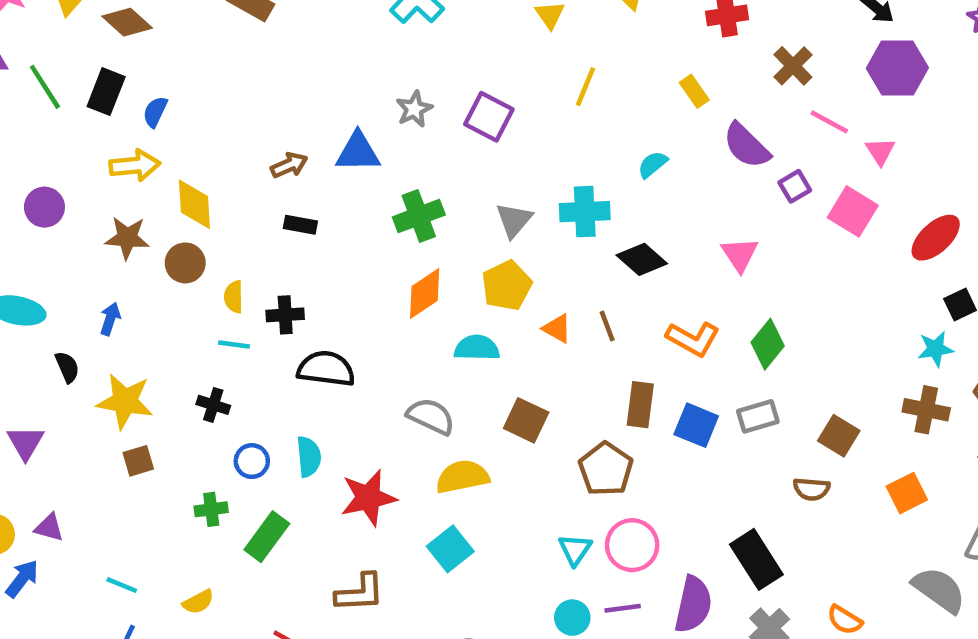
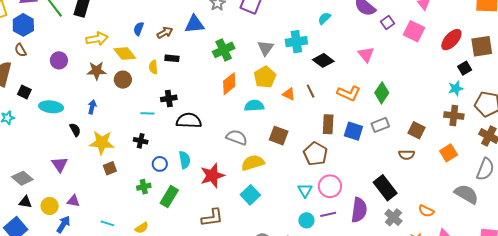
blue semicircle: (155, 112) -> (139, 29), moved
yellow diamond: (194, 204) -> (125, 53), turned -30
yellow semicircle: (234, 297) -> (153, 67), moved

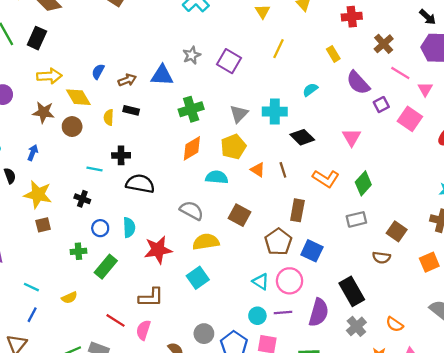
blue square: (353, 131) -> (312, 251), moved
cyan triangle: (305, 190) -> (261, 282), turned -35

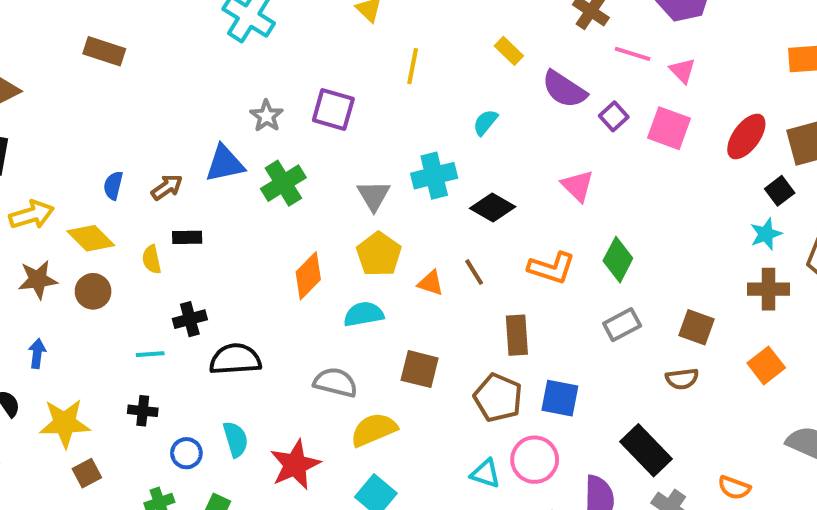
green cross: (191, 109) -> (283, 183), moved

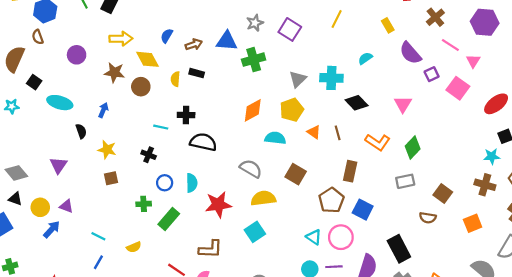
yellow star: (65, 423) -> (107, 150), size x0.7

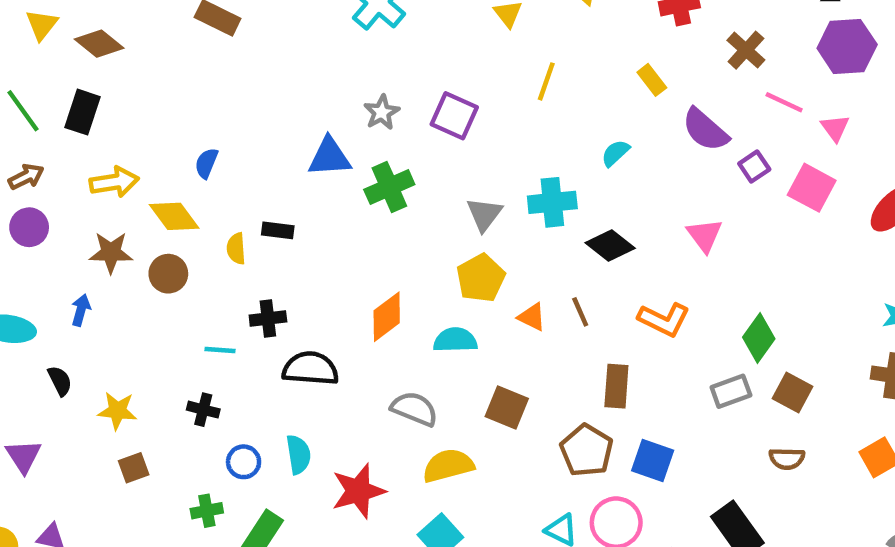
brown arrow: (194, 45) -> (26, 177), moved
blue arrow: (103, 110) -> (81, 310), moved
orange diamond: (253, 110) -> (387, 317), moved
green diamond: (413, 148) -> (759, 338), moved
brown square: (443, 194) -> (793, 393), moved

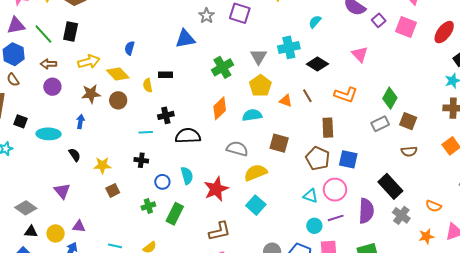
brown arrow: (26, 177) -> (48, 64), turned -147
green cross: (389, 187) -> (222, 67), moved

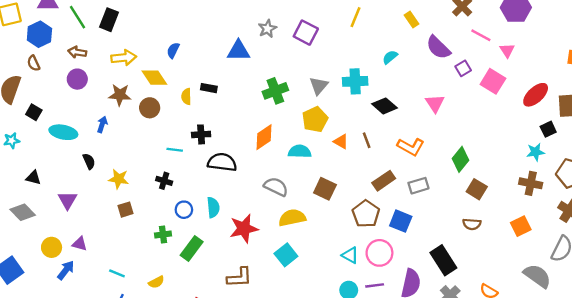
gray rectangle: (380, 124) -> (418, 186), moved
brown rectangle: (328, 128) -> (384, 181), turned 48
black triangle: (31, 232) -> (33, 178), moved

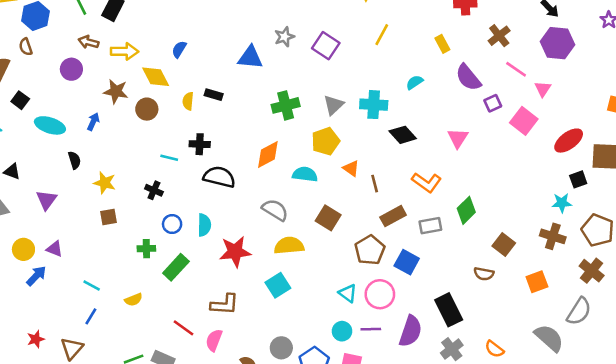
brown arrow: (77, 52) -> (88, 42), moved
brown line: (367, 140) -> (375, 184), moved
green diamond: (460, 159) -> (466, 210), moved
brown square: (477, 189) -> (504, 244), moved

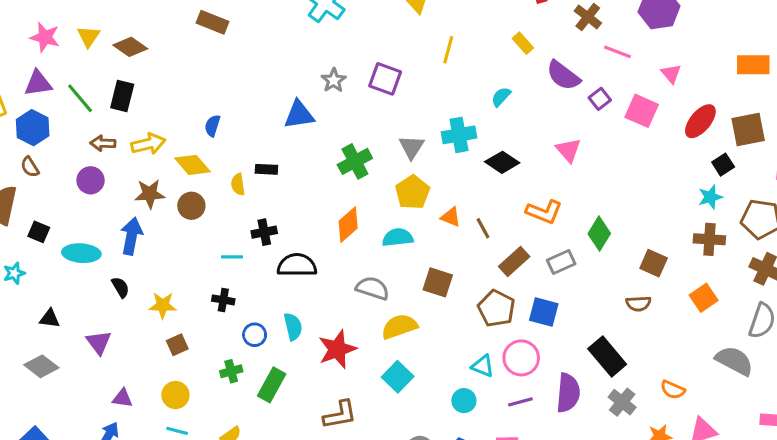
pink triangle: (543, 89) -> (671, 74), moved
blue arrow: (93, 122) -> (132, 236), size x1.6
yellow circle: (23, 249) -> (175, 395), moved
cyan circle: (342, 331) -> (464, 401), moved

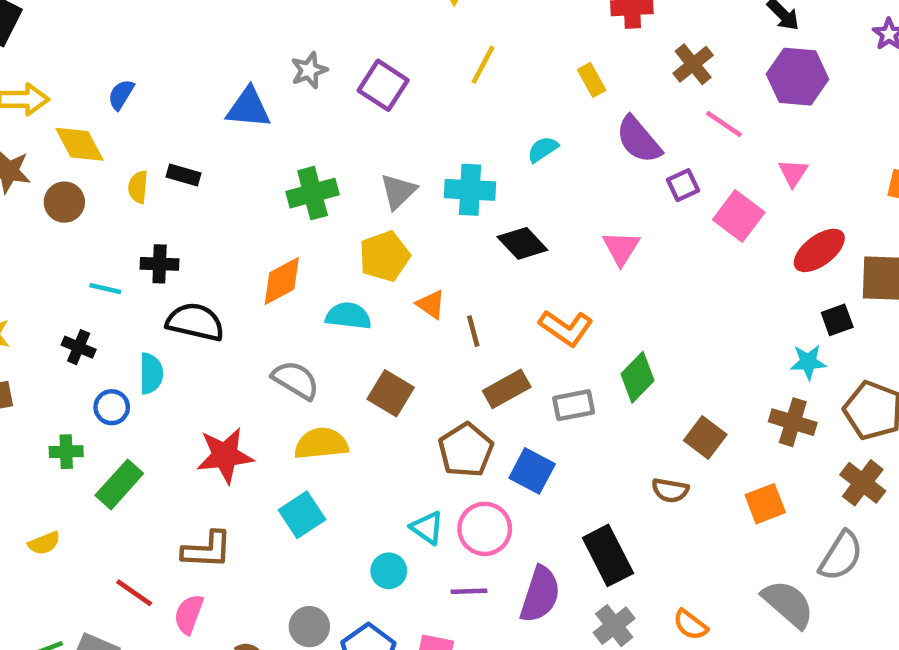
cyan semicircle: (293, 327) -> (151, 374), moved

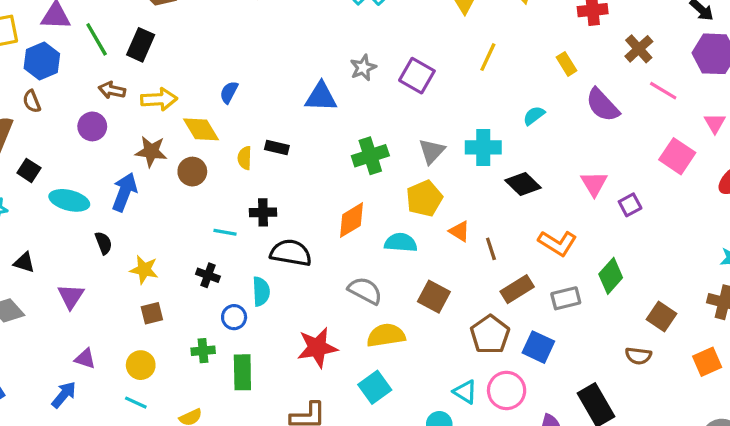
purple square: (683, 185) -> (630, 205), moved
green rectangle: (119, 484) -> (242, 372), turned -40

